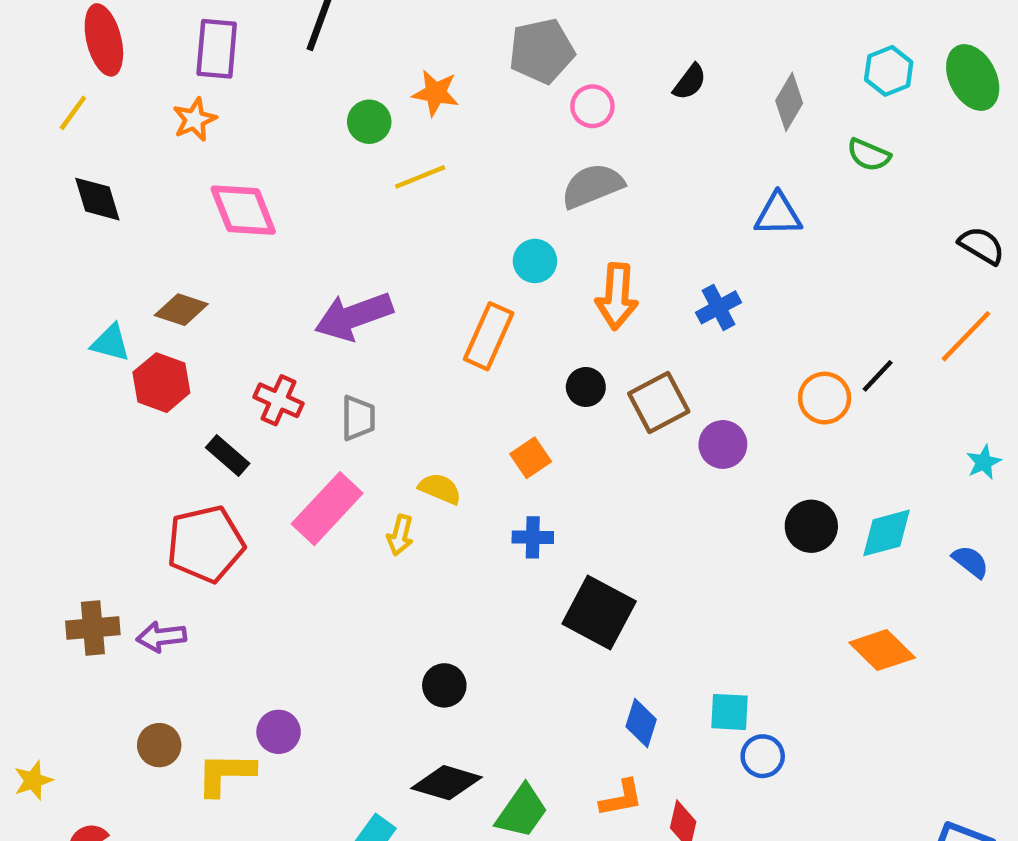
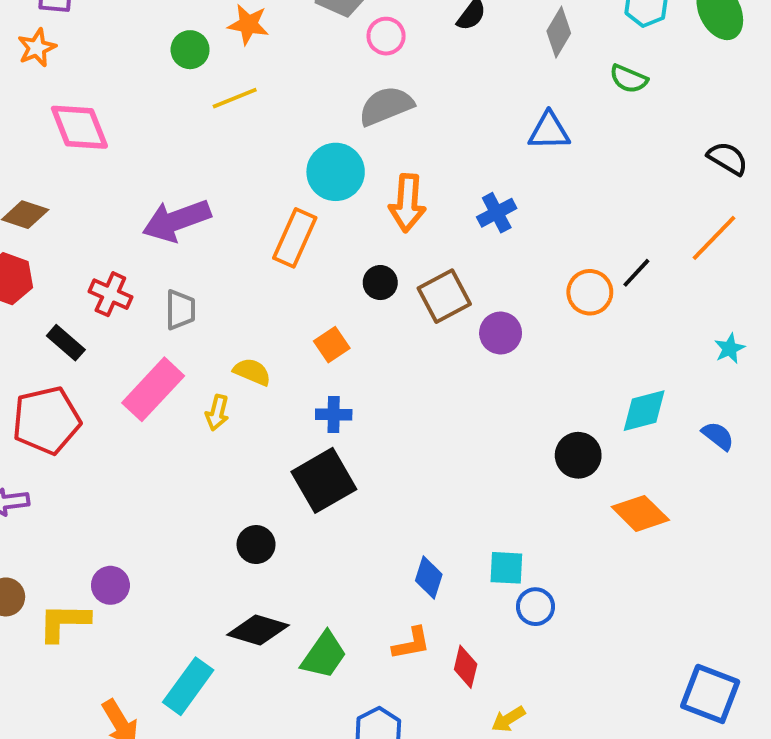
cyan circle: (535, 261) -> (336, 172), size x1.5
black circle: (811, 526) -> (578, 455), moved
black square: (599, 612) -> (324, 480), moved, turned 32

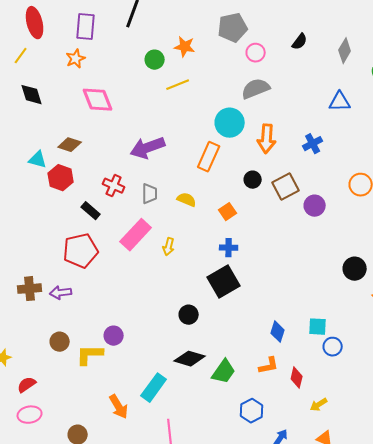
yellow semicircle: (252, 372) -> (187, 200), moved

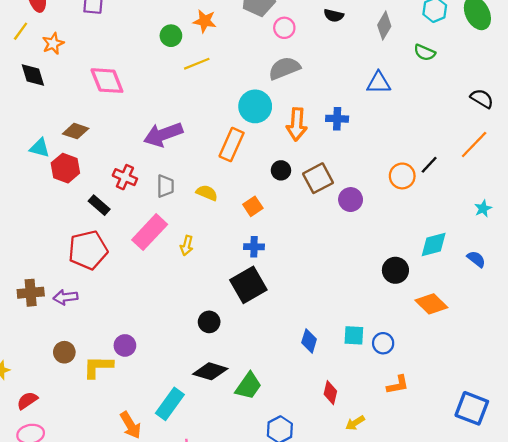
black semicircle: (300, 42) -> (334, 15), turned 66
orange star: (76, 59) -> (53, 44), moved
blue cross: (313, 144) -> (337, 119), moved, turned 30
blue circle: (333, 347) -> (383, 343), moved
orange L-shape: (269, 366) -> (398, 385), moved

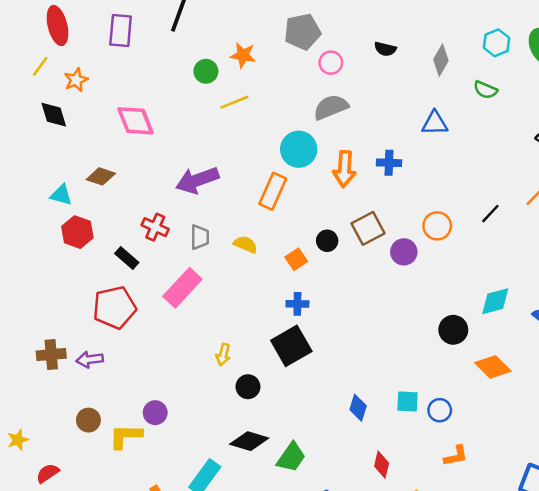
red hexagon: (65, 168) -> (77, 232), moved
black circle: (281, 170) -> (327, 241), moved
orange circle: (402, 176) -> (437, 226), moved
yellow arrow: (187, 246) -> (223, 355), moved

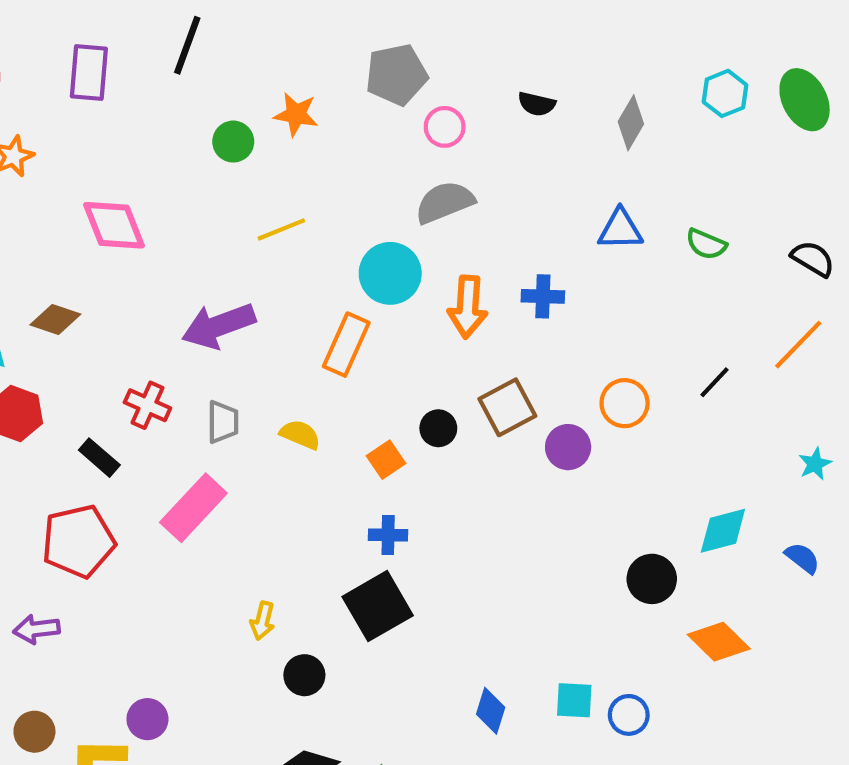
green semicircle: (485, 90) -> (706, 244), moved
yellow line: (234, 102) -> (281, 229), moved

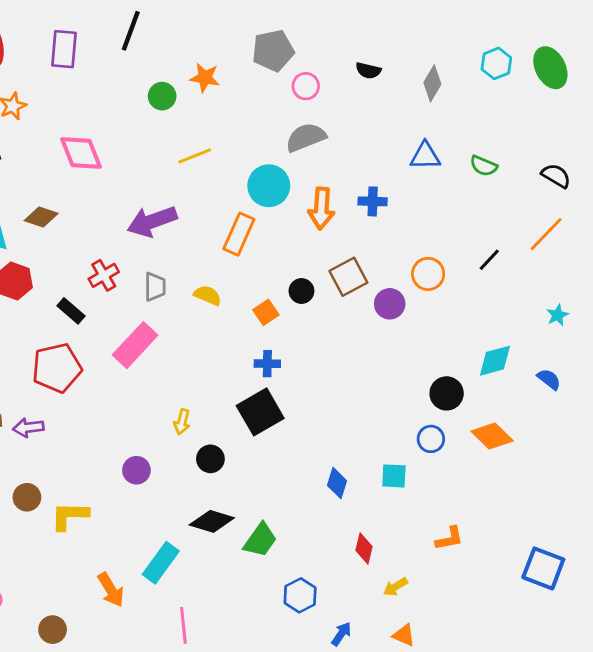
red cross: (147, 405) -> (104, 275), turned 36
blue circle: (629, 715) -> (431, 439), moved
purple circle: (147, 719) -> (136, 470), moved

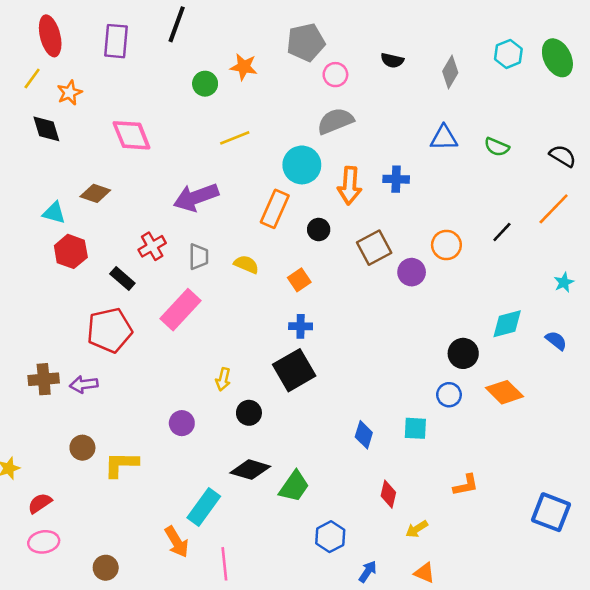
black circle: (301, 291) -> (319, 230), moved
orange arrow: (111, 590) -> (177, 542), moved

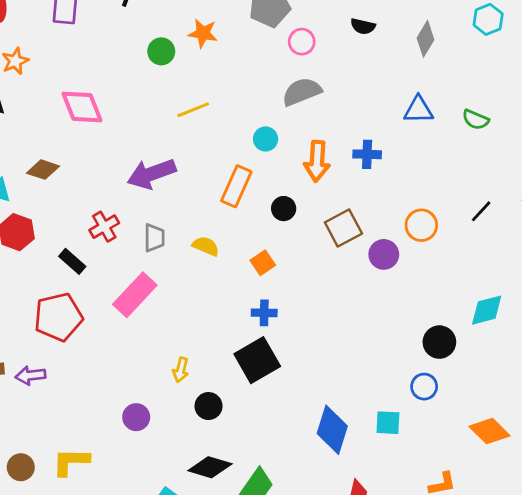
cyan circle: (302, 165) -> (266, 139), size x0.6
orange diamond: (505, 392) -> (489, 431), moved
blue diamond: (364, 435) -> (332, 430), size x1.6
brown circle: (82, 448) -> (21, 467), moved

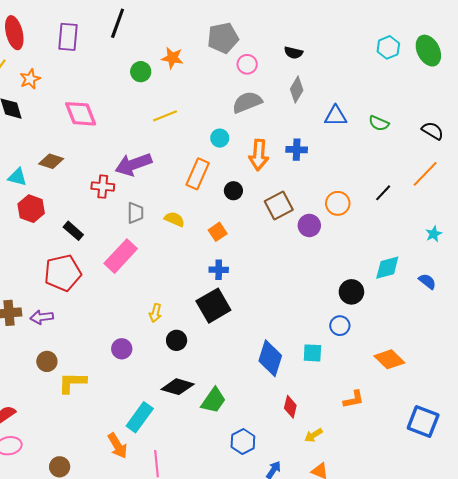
gray diamond: (425, 39) -> (297, 90), moved
red cross: (104, 227) -> (103, 187), moved, turned 35
brown circle: (21, 467) -> (47, 361), moved

